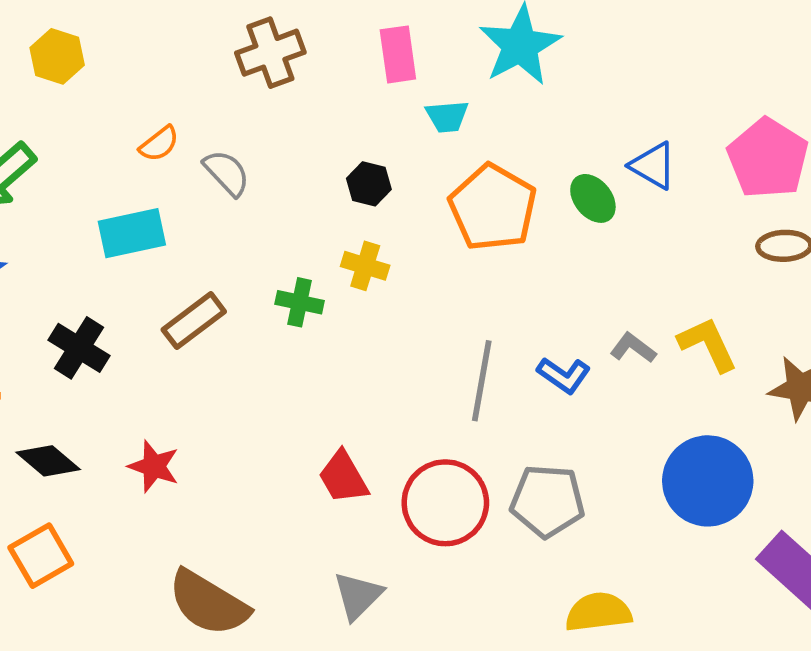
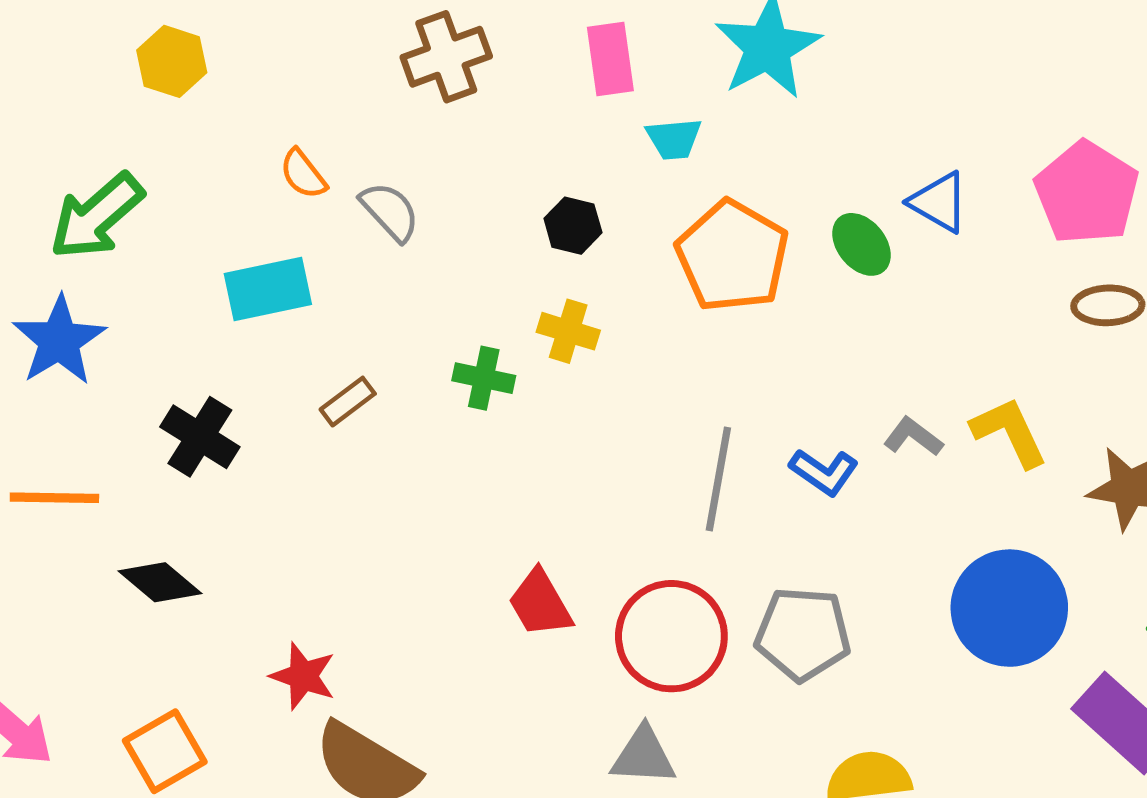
orange semicircle: (159, 144) -> (303, 174), turned 90
brown rectangle: (194, 321) -> (348, 402), size x0.7
red star: (154, 466) -> (303, 676), moved
orange square: (41, 556) -> (165, 751), moved
gray triangle: (358, 596) -> (643, 756), moved, turned 48

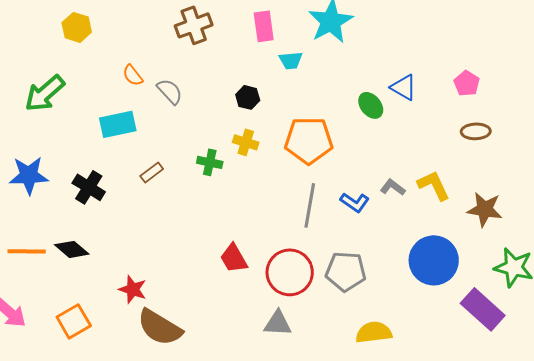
pink pentagon: (1087, 193) -> (467, 83), size x0.6
orange pentagon: (732, 256) -> (309, 140), moved, turned -30
blue star: (59, 341) -> (29, 175), moved, turned 30
orange line: (54, 498) -> (27, 251), moved

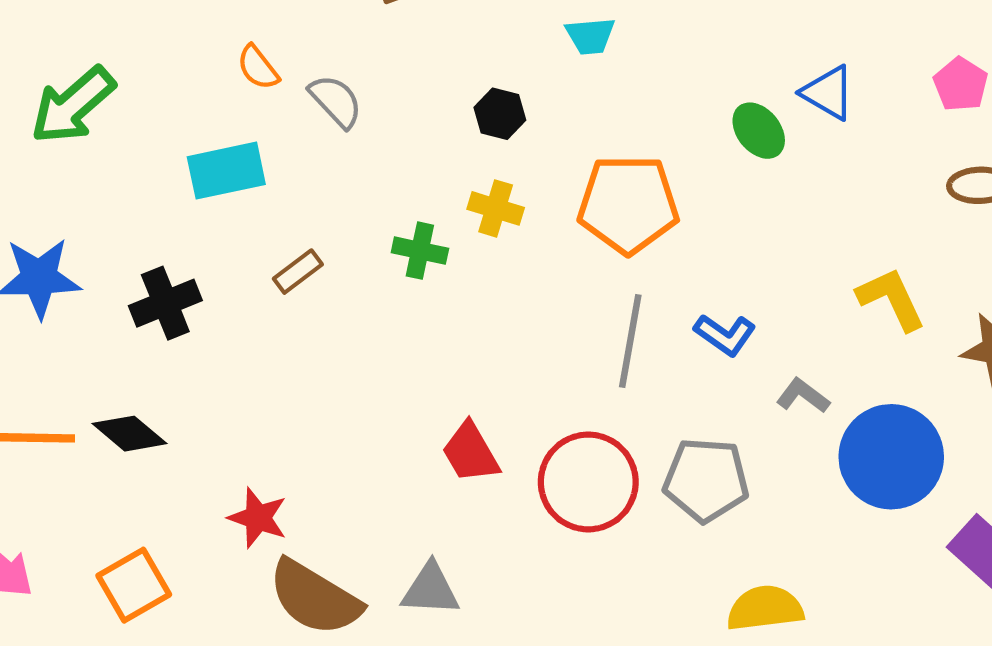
black cross: (89, 187) -> (165, 303), turned 36
gray L-shape: (393, 187) -> (803, 396), moved
gray triangle: (278, 323) -> (430, 589), moved

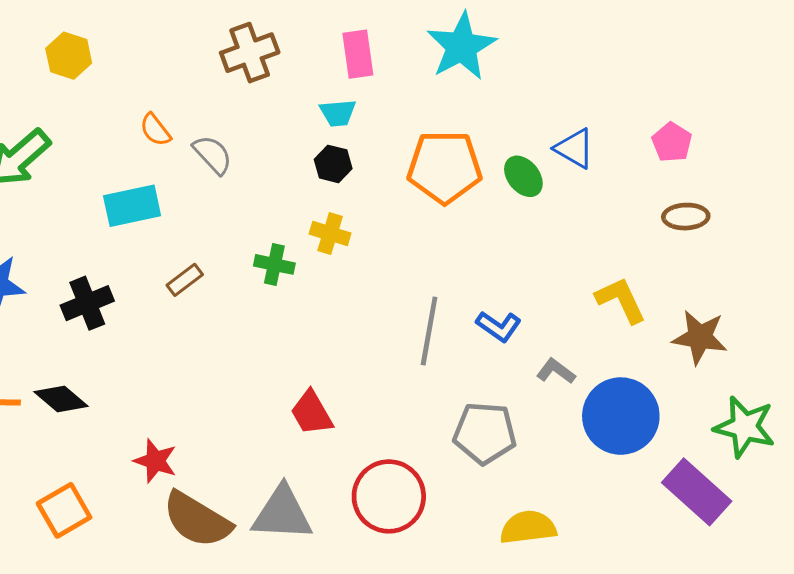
cyan trapezoid: (590, 36) -> (338, 113), moved
orange pentagon: (628, 204) -> (445, 167), moved
red circle: (588, 482) -> (389, 496), moved
gray triangle: (430, 589) -> (282, 513), size x1.4

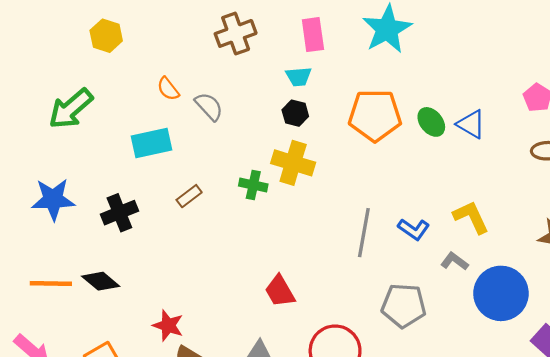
blue triangle: (574, 148) -> (471, 124), moved
yellow cross: (330, 234) -> (293, 163), size x1.5
yellow L-shape: (621, 300) -> (471, 217), moved

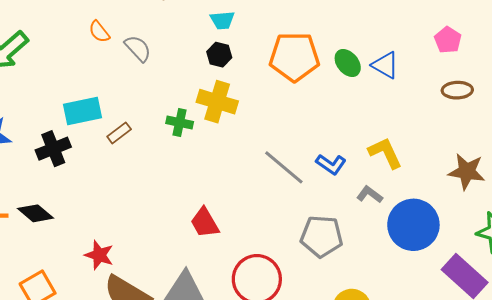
cyan rectangle: (152, 143) -> (82, 111), moved
gray line: (364, 233) -> (284, 167), turned -60

